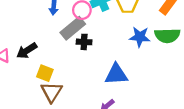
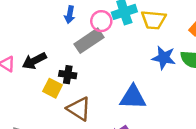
black cross: (84, 42) -> (68, 75), moved
brown triangle: (51, 92) -> (79, 109), moved, turned -35

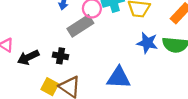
black arrow: (34, 61) -> (28, 57), moved
yellow square: (52, 88) -> (50, 87), moved

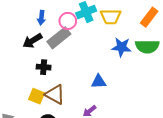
black arrow: (28, 57) -> (32, 41), moved
blue triangle: (119, 78) -> (99, 82), size x0.7

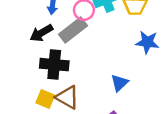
black cross: (44, 67) -> (54, 65), size x1.6
blue triangle: (99, 82) -> (119, 83), turned -42

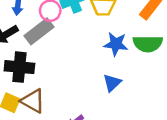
blue triangle: (119, 83) -> (112, 83), moved

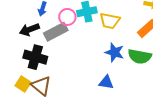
blue triangle: (112, 83) -> (106, 82), turned 42

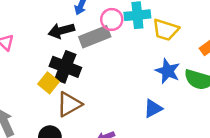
blue triangle: (106, 82) -> (153, 108), turned -42
yellow square: (23, 84) -> (49, 83), moved
brown triangle: (41, 86) -> (69, 104), turned 45

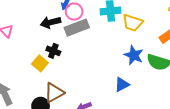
pink circle: (112, 19) -> (74, 12), moved
black cross: (65, 67) -> (53, 51), size x0.6
brown triangle: (69, 104) -> (54, 93), moved

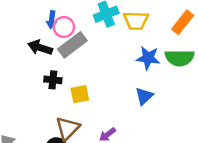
black arrow: (51, 22) -> (40, 48), turned 48
yellow square: (40, 63) -> (80, 94), moved, turned -35

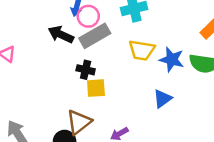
yellow trapezoid: (136, 21) -> (142, 50), moved
black cross: (53, 80) -> (86, 70), moved

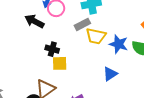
gray rectangle: (95, 36) -> (82, 24), moved, size x0.7

